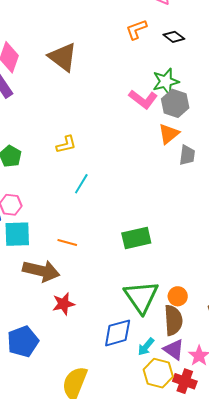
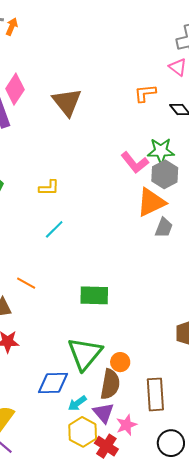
orange triangle: (169, 134) -> (151, 202), size x1.4

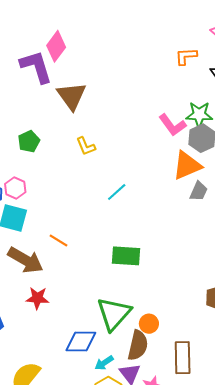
brown triangle: (67, 102) -> (72, 96), moved
yellow L-shape: (49, 188) -> (86, 146), turned 65
cyan line: (54, 229) -> (117, 192), moved

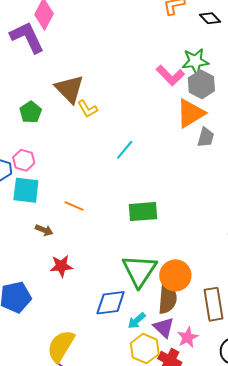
brown triangle: (72, 96) -> (69, 89), moved
brown arrow: (25, 260) -> (44, 230), size x0.5
orange circle: (149, 324) -> (175, 275), size x1.6

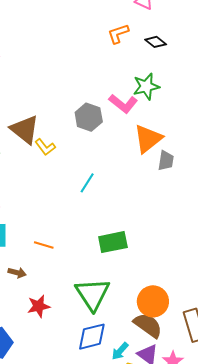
gray hexagon: (201, 84) -> (89, 117), moved
green triangle: (139, 271) -> (92, 294), moved
brown semicircle: (167, 298) -> (148, 325), turned -52

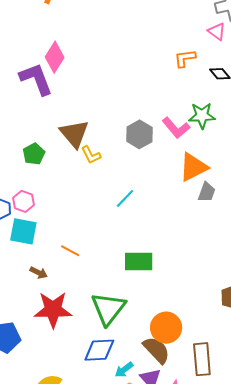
red star: (39, 306) -> (53, 310), size x1.6

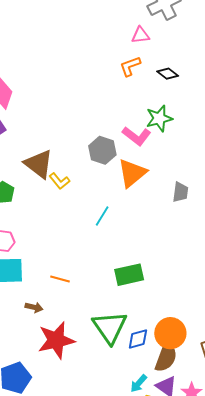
pink triangle: (217, 31) -> (141, 35), moved, turned -30
orange triangle: (193, 167) -> (132, 173), moved
blue diamond: (99, 350) -> (138, 339), moved, size x0.7
brown semicircle: (156, 350) -> (166, 357), turned 76

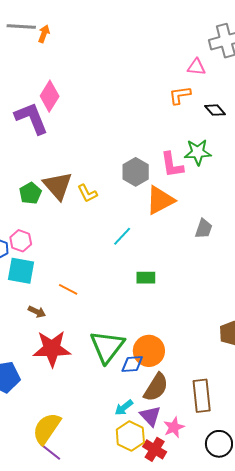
pink L-shape: (137, 136) -> (172, 165), turned 32
brown triangle: (39, 164) -> (58, 186), moved
green rectangle: (129, 275) -> (146, 278), moved, size x0.7
orange circle: (170, 333) -> (149, 351), moved

